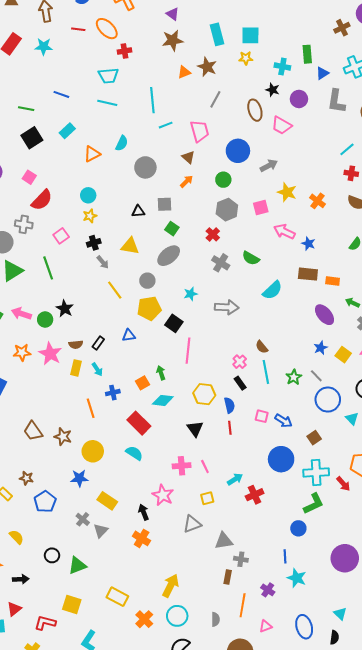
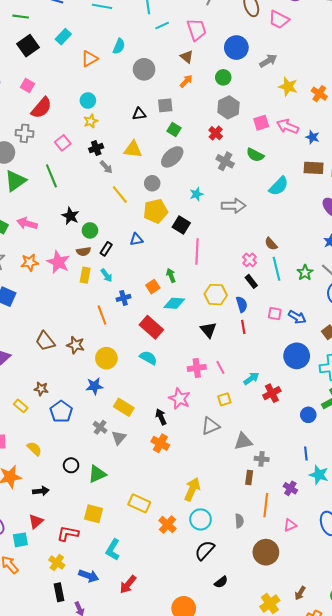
pink square: (261, 207) -> (261, 123), moved
green circle: (45, 319) -> (90, 230), moved
blue circle: (298, 528) -> (308, 415), moved

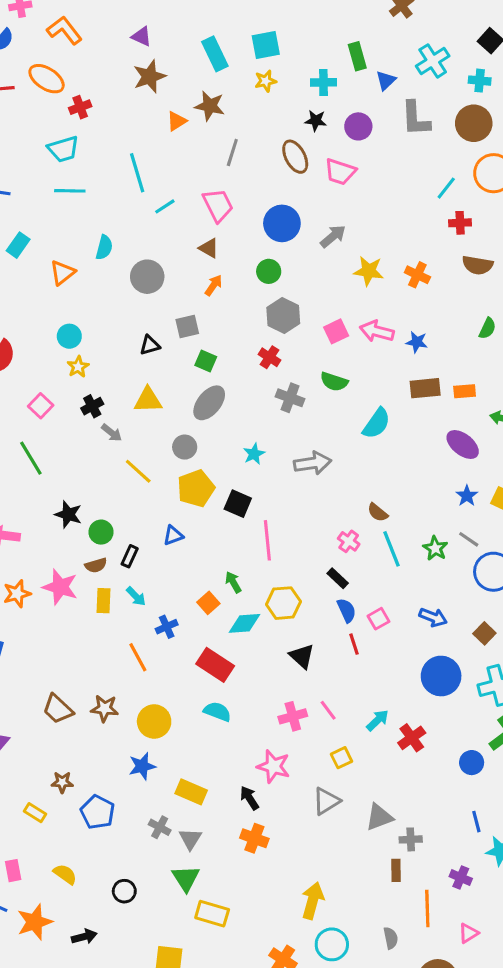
black rectangle: (251, 281) -> (338, 578), moved
yellow hexagon: (216, 295) -> (283, 603), moved
pink square: (275, 314) -> (378, 619), moved, turned -32
green triangle: (97, 474) -> (186, 878), moved, turned -30
yellow rectangle: (139, 503) -> (212, 914), moved

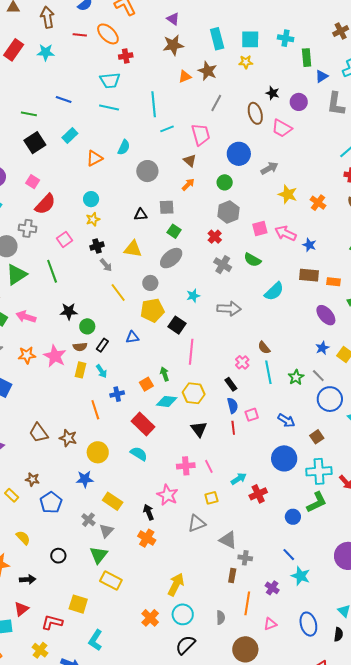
cyan cross: (323, 82) -> (286, 38), moved
black star: (68, 514) -> (69, 311), turned -30
gray triangle: (379, 817) -> (228, 540), turned 36
blue line: (476, 822) -> (289, 555), turned -40

